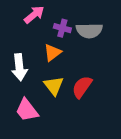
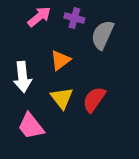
purple cross: (62, 28) -> (74, 18), moved
gray semicircle: (89, 31) -> (102, 35), turned 115

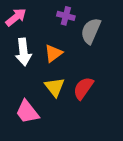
pink arrow: (39, 17) -> (16, 17), moved
white arrow: (22, 77) -> (23, 52), moved

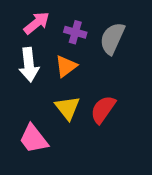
purple cross: (66, 16) -> (75, 32), moved
pink arrow: (16, 17) -> (37, 23), moved

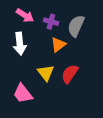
pink arrow: (37, 23) -> (25, 15), turned 72
orange triangle: (66, 66) -> (58, 45), moved

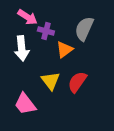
purple cross: (51, 22) -> (46, 31), moved

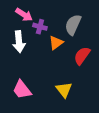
yellow triangle: (51, 81) -> (64, 90), moved
red semicircle: (77, 82) -> (82, 56), moved

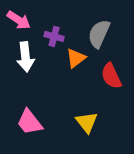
pink arrow: (24, 15) -> (19, 20), moved
red semicircle: (82, 56) -> (111, 76), turned -60

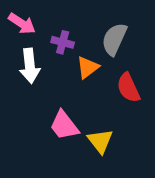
pink trapezoid: (30, 122) -> (64, 125), moved

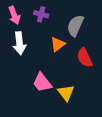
pink arrow: (22, 24) -> (14, 15), turned 36
purple cross: (63, 42) -> (41, 14), moved

